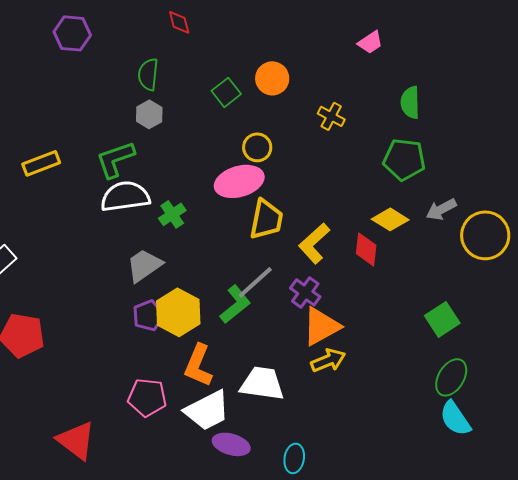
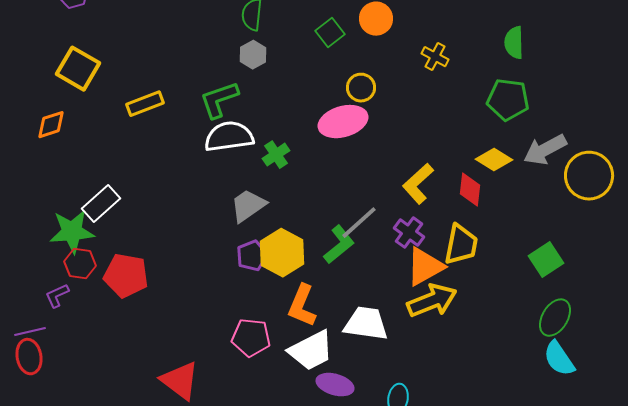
gray arrow: (441, 209) -> (545, 150), size x1.4
yellow trapezoid: (266, 219) -> (461, 245), moved
yellow arrow: (328, 360) -> (432, 301), size x1.4

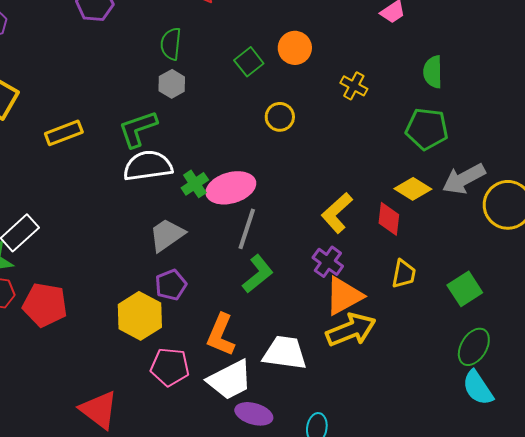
pink ellipse: (343, 122) -> (231, 188), moved
gray line: (359, 223) -> (247, 229), moved, turned -30
yellow trapezoid: (461, 245) -> (404, 274), moved, size x0.7
yellow hexagon: (282, 253) -> (140, 316), moved

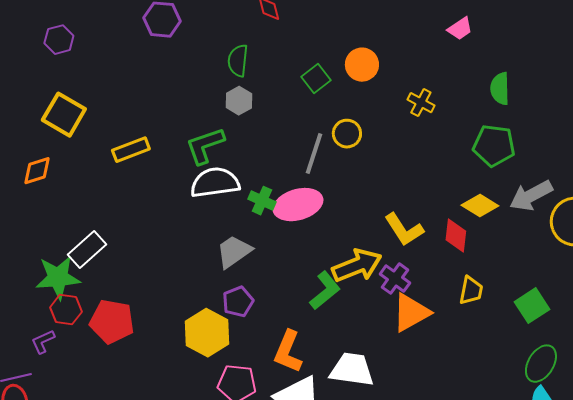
green cross: (195, 184) -> (262, 201), turned -32
yellow L-shape: (337, 213) -> (404, 230), turned -81
gray line: (247, 229) -> (314, 154), moved
yellow arrow: (351, 330) -> (357, 266), moved

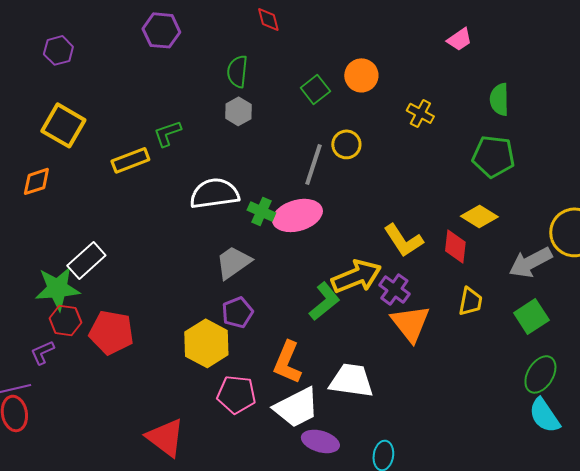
green L-shape: (205, 146) -> (167, 133), moved, size x0.7
gray arrow: (531, 196) -> (530, 262), moved
orange triangle: (411, 313) -> (410, 323), turned -39

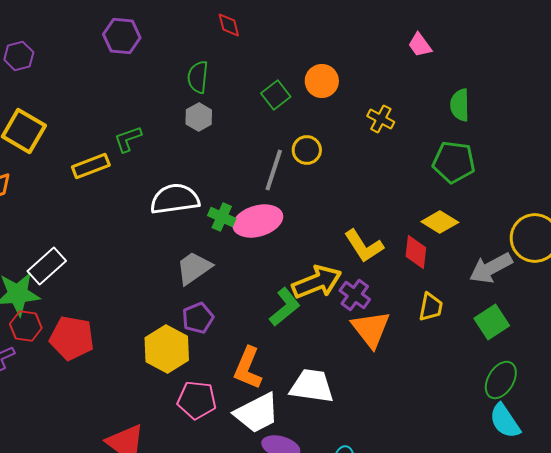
pink trapezoid: (459, 39) -> (420, 45), turned 88

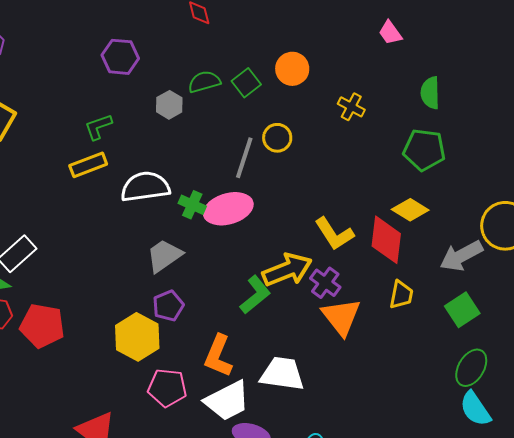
purple hexagon: (122, 36) -> (120, 57), moved
green semicircle: (198, 77) -> (204, 82), moved, turned 68
yellow rectangle: (91, 166) -> (88, 165), moved
red diamond: (416, 252) -> (386, 240), size x1.4

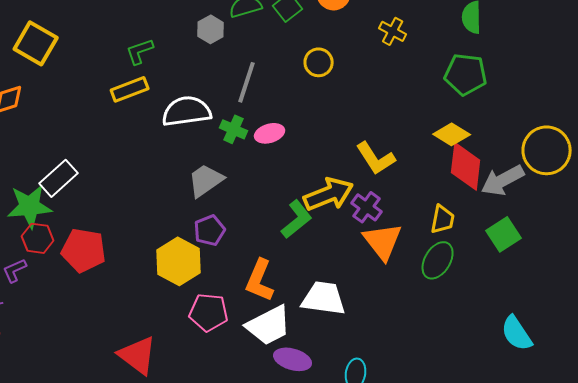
gray line: (244, 158) -> (247, 82), moved
pink ellipse: (228, 209) -> (270, 133), size x0.6
red diamond: (386, 240) -> (466, 166), moved
green ellipse: (471, 368) -> (438, 260), moved

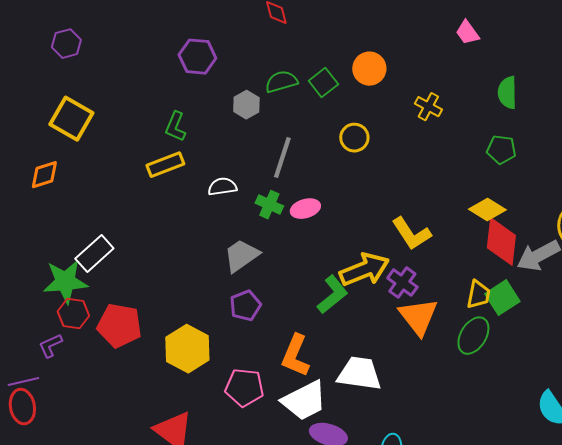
green L-shape: (140, 51) -> (175, 127), turned -48
green pentagon: (466, 74) -> (501, 150), size x0.7
white semicircle: (187, 111) -> (222, 187), size x0.6
green square: (504, 234) -> (502, 298), moved
yellow hexagon: (179, 261) -> (187, 349), moved

